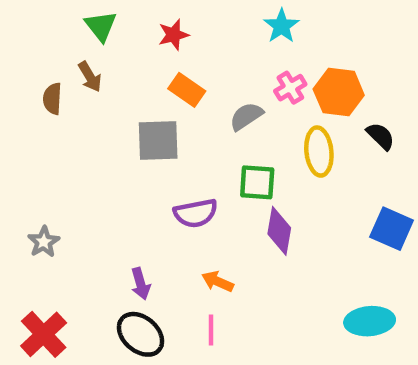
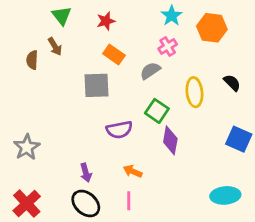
pink cross: (290, 88) -> (168, 47), moved
orange hexagon: (339, 92) -> (212, 28), moved
green square: (257, 182) -> (157, 111), turned 30
gray star: (44, 242) -> (27, 147), size x1.4

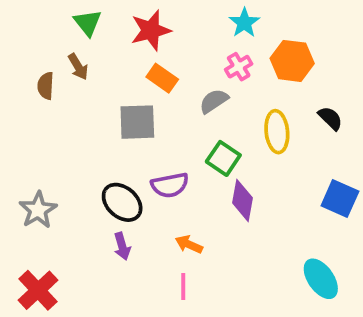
red star: (106, 21) -> (151, 30), size x1.5
orange hexagon: (212, 28) -> (292, 61), moved
cyan ellipse: (225, 195) -> (321, 279), turned 60
black ellipse: (86, 204) -> (122, 202), moved

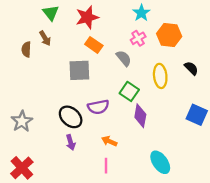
gray semicircle: (214, 101) -> (124, 58), turned 84
cyan ellipse: (321, 279) -> (160, 162), moved

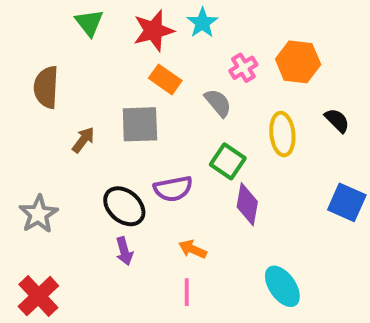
cyan star: (141, 13) -> (202, 23), moved
brown arrow: (45, 38) -> (83, 140), moved, turned -112
brown semicircle: (26, 49) -> (46, 87), size x1.5

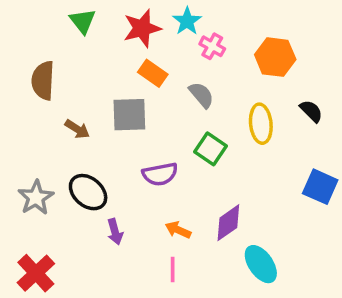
pink cross: (243, 68) -> (212, 46), moved, turned -30
brown arrow: (83, 140) -> (77, 129), turned 85
purple diamond: (247, 204) -> (228, 223), moved, turned 45
black ellipse: (124, 206) -> (88, 192), moved

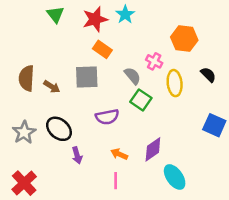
pink cross: (212, 46) -> (154, 61), moved
brown semicircle: (43, 80) -> (26, 78), moved
gray semicircle: (201, 95) -> (132, 76), moved

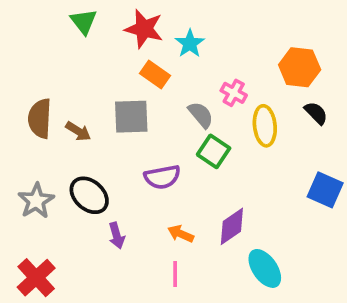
cyan star: (125, 14) -> (190, 43), moved
red star: (95, 19) -> (144, 29), turned 30
orange hexagon: (184, 39) -> (300, 67), moved

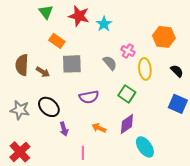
orange rectangle: (155, 75) -> (57, 41), moved
black semicircle: (316, 113) -> (177, 71), moved
green square: (214, 151) -> (127, 94), moved
gray star: (36, 201) -> (20, 110), turned -30
pink line: (175, 274) -> (83, 153), moved

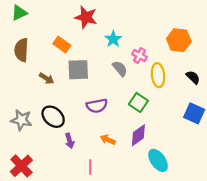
green triangle: (46, 12) -> (19, 13), moved, turned 42
cyan star: (104, 24) -> (113, 39), moved
brown semicircle: (22, 65) -> (21, 50), moved

